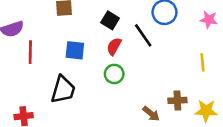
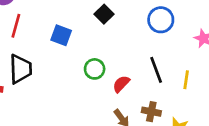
black line: (143, 35) -> (156, 70), moved
red semicircle: (114, 46) -> (121, 84), moved
black trapezoid: (63, 90) -> (20, 69), moved, turned -32

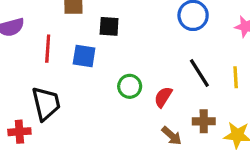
black square: (104, 14) -> (109, 26), moved, turned -30
red line: (16, 26) -> (48, 49), moved

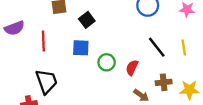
black square: (109, 26) -> (87, 20), turned -35
blue square: (84, 56) -> (81, 48), moved

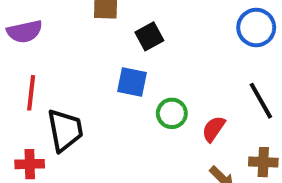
red line: (43, 41) -> (31, 93), moved

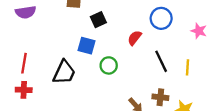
red line: (31, 93) -> (24, 63), moved
red semicircle: (214, 129) -> (135, 38), moved
black trapezoid: (65, 130) -> (64, 72), moved, turned 32

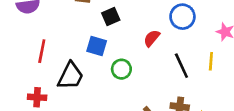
red line: (24, 63) -> (42, 51), moved
yellow line: (188, 67) -> (211, 61), moved
red cross: (24, 90) -> (37, 97), moved

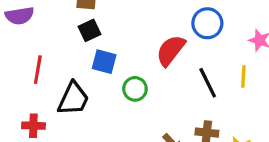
black square: (111, 17) -> (90, 30), moved
red semicircle: (152, 38) -> (171, 50), size x1.5

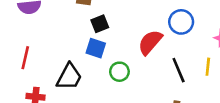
black square: (90, 30) -> (100, 24), moved
red line: (38, 70) -> (25, 58), moved

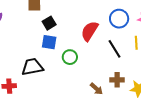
blue circle: (181, 22) -> (119, 19), moved
black trapezoid: (69, 77) -> (32, 67), turned -120

